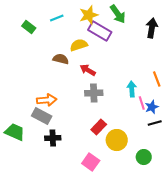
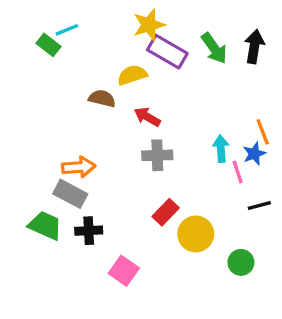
green arrow: (118, 14) -> (214, 48), moved
cyan line: (57, 18) -> (67, 30), moved
blue star: (152, 107) -> (254, 154), moved
green trapezoid: (15, 132) -> (45, 226), moved
pink square: (91, 162) -> (124, 271), moved

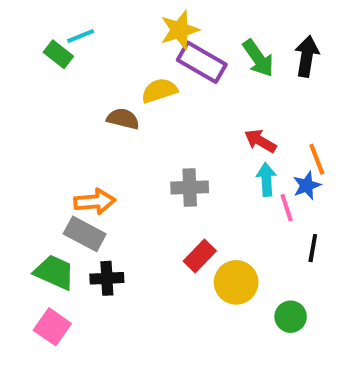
red arrow: (147, 117) -> (260, 141), moved
black line: (259, 206) -> (313, 248), turned -65
pink square: (124, 271) -> (52, 327), moved

